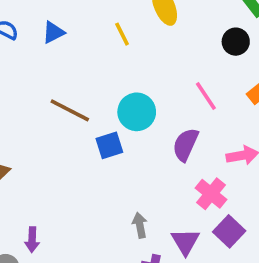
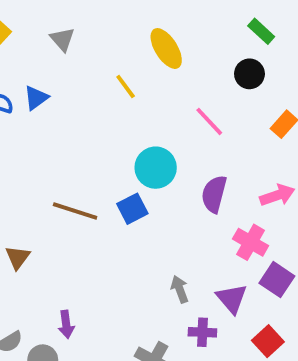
blue triangle: (53, 32) -> (36, 98), moved
pink line: (206, 96) -> (209, 121), moved
brown line: (70, 110) -> (75, 211), moved

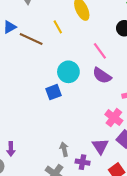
purple semicircle: (214, 194) -> (102, 76), moved, turned -78
brown line: (75, 211) -> (31, 39), moved
gray arrow: (180, 289) -> (64, 149), moved

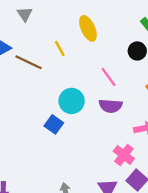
purple semicircle: (102, 76) -> (111, 106), turned -30
blue square: (53, 92) -> (54, 124), turned -35

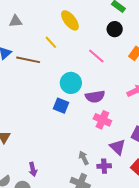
gray triangle: (25, 14) -> (16, 21), turned -48
purple semicircle: (111, 106) -> (95, 97), moved
pink cross: (124, 155) -> (102, 120), moved

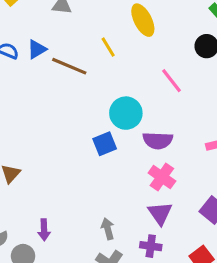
blue square: (61, 106) -> (105, 144), turned 35
purple triangle: (117, 147) -> (160, 213), moved
gray arrow: (84, 158) -> (108, 229), moved

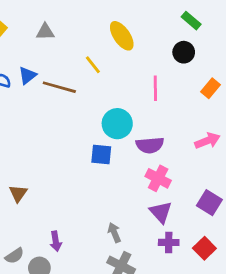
pink line: (171, 81) -> (155, 88), turned 45
blue square: (105, 144) -> (101, 155), turned 35
purple cross: (151, 246) -> (169, 242), moved

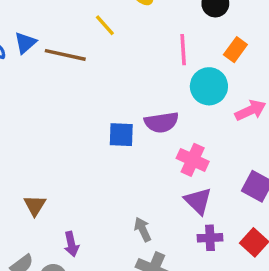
orange rectangle: (210, 88) -> (235, 50), moved
cyan circle: (117, 124) -> (209, 86), moved
purple semicircle: (150, 145) -> (161, 122), moved
brown triangle: (18, 193) -> (35, 205), moved

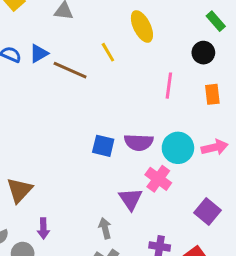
orange rectangle: (235, 50) -> (212, 94), turned -54
cyan circle: (209, 86) -> (178, 148), moved
purple triangle: (198, 201) -> (130, 199), moved
brown triangle: (35, 205) -> (19, 190), size x1.4

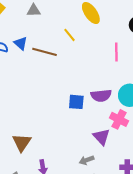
blue triangle: (39, 53) -> (21, 43), turned -40
gray arrow: (105, 228) -> (87, 160), turned -88

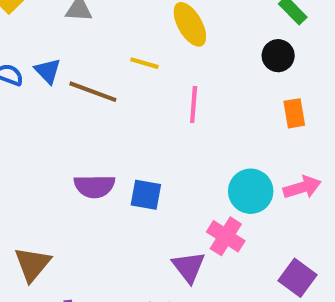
yellow line: (69, 35) -> (144, 63), turned -40
pink line: (116, 52) -> (194, 105), moved
purple semicircle: (101, 96) -> (94, 186), moved

